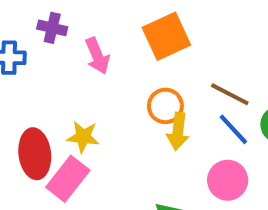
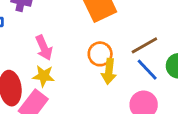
pink arrow: (97, 56) -> (44, 48), moved
brown line: (230, 94) -> (144, 45), turned -56

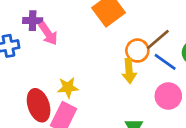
pink arrow: (44, 48) -> (48, 34), moved
orange circle: (100, 54) -> (137, 51), moved

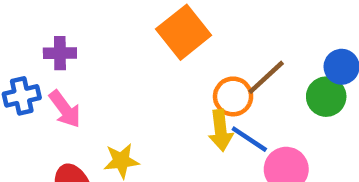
pink arrow: (48, 34) -> (65, 109), moved
blue line: (165, 62) -> (249, 139), moved

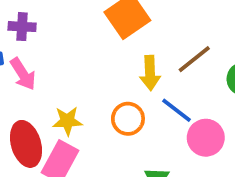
orange circle: (233, 96) -> (128, 119), moved
yellow arrow: (221, 130) -> (150, 73), moved

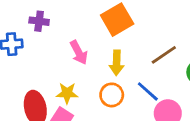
yellow arrow: (150, 73) -> (117, 63), moved
pink arrow: (23, 74) -> (79, 52), moved

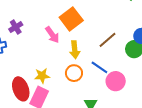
purple cross: (39, 21) -> (16, 27), turned -32
pink arrow: (79, 52) -> (52, 35), moved

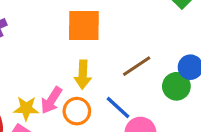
orange square: (71, 19) -> (84, 25), turned 30
pink arrow: (52, 35) -> (51, 100), moved, turned 60

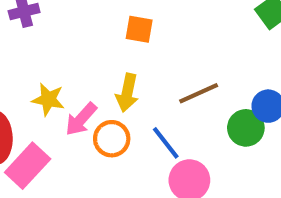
orange square: (84, 25) -> (139, 29), size x0.6
yellow star: (26, 108) -> (48, 99), moved

